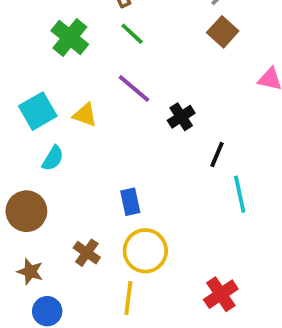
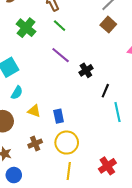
yellow triangle: (85, 115) -> (34, 111), moved
brown cross: (87, 253) -> (35, 144), turned 32
yellow line: (128, 298) -> (69, 171), moved

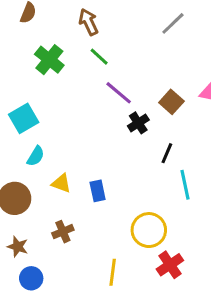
brown square: (108, 25) -> (171, 102), moved
purple line: (61, 55) -> (119, 93), moved
yellow circle: (67, 143) -> (149, 230), moved

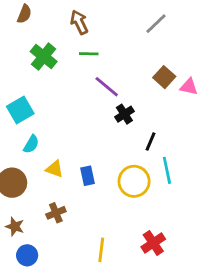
green line: (99, 57) -> (89, 54), turned -42
brown square: (171, 102) -> (164, 77), moved
yellow circle: (149, 230) -> (134, 181), moved

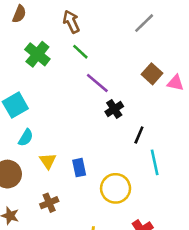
green line: (89, 54) -> (80, 52), turned 42
yellow triangle: (55, 169) -> (48, 161), turned 36
yellow circle: (134, 181) -> (116, 188), moved

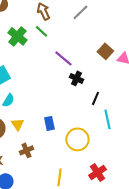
gray line: (144, 23) -> (80, 12), moved
green line: (80, 52) -> (41, 31), moved
black cross: (114, 109) -> (76, 78), turned -32
yellow triangle: (48, 161) -> (17, 124), moved

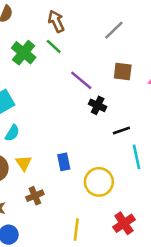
gray line: (80, 12) -> (114, 30), moved
brown square: (105, 51) -> (123, 72), moved, turned -35
black line: (95, 98) -> (121, 130), turned 48

